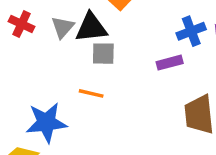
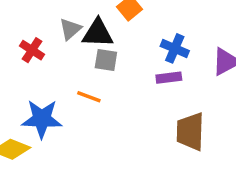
red cross: (22, 24) -> (32, 50), moved
blue cross: (191, 31) -> (175, 48), moved, turned 36

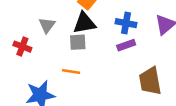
black triangle: (98, 33) -> (84, 23), moved

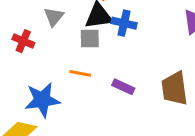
blue cross: (126, 23) -> (124, 23), moved
purple rectangle: (126, 45) -> (123, 87), moved, turned 42

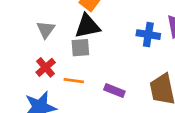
blue cross: (124, 23) -> (148, 35), moved
red cross: (23, 41) -> (46, 67), moved, turned 30

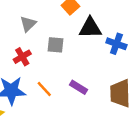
black triangle: (87, 26) -> (90, 28), moved
orange line: (74, 81) -> (44, 89), moved, turned 30

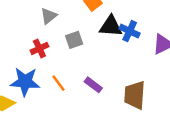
blue cross: (116, 44) -> (130, 31), moved
gray square: (55, 45) -> (74, 40), turned -30

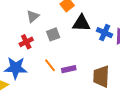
blue cross: (130, 31) -> (105, 33), moved
orange line: (58, 83) -> (50, 65), moved
purple rectangle: (93, 85) -> (69, 69), turned -48

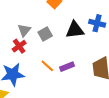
gray triangle: (33, 16) -> (24, 30), moved
black triangle: (81, 23) -> (75, 30), moved

